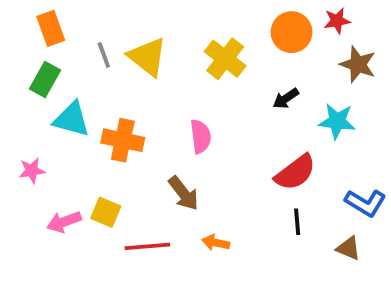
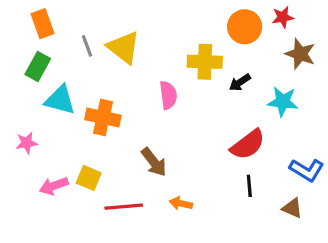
yellow cross: (225, 59) -> (205, 62), moved, turned -36
pink semicircle: (201, 136) -> (168, 95), moved

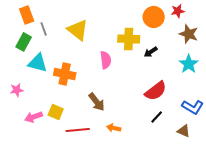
gray line: (87, 46) -> (44, 29), moved
cyan star: (283, 102) -> (189, 64), moved, turned 30
black line: (249, 186) -> (157, 117), turned 48

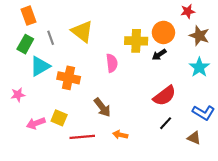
orange circle: (154, 17) -> (163, 32), moved
gray line: (44, 29) -> (51, 38), moved
cyan triangle: (38, 63) -> (40, 66), turned -45

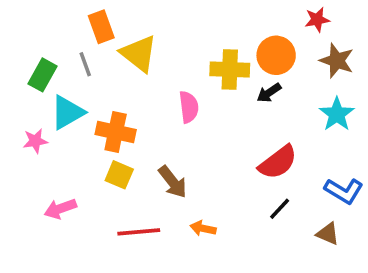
orange rectangle: (28, 16) -> (101, 27), moved
pink star: (18, 95) -> (35, 141), moved
yellow square: (59, 118) -> (119, 175), moved

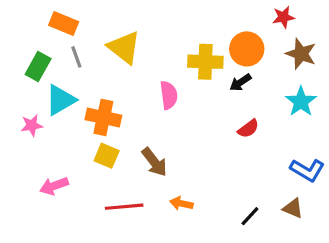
orange rectangle: (101, 27) -> (64, 23), moved, turned -48
red semicircle: (278, 162) -> (248, 129), moved, size x0.6
black line: (280, 209) -> (250, 216), moved

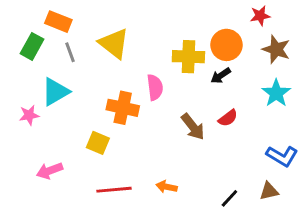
green rectangle: (38, 66) -> (32, 46), moved
orange cross: (103, 117) -> (123, 108), moved
brown arrow: (154, 162) -> (193, 127), moved
brown triangle: (293, 208) -> (269, 191), turned -36

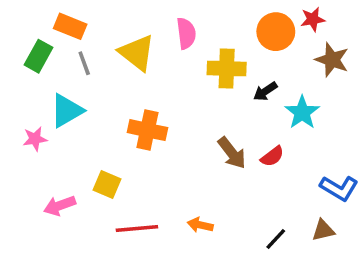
orange circle: (227, 45) -> (276, 32), moved
pink semicircle: (155, 87) -> (186, 33), moved
cyan star: (276, 93) -> (302, 112), moved
red semicircle: (228, 118) -> (272, 156), moved
yellow square: (98, 143) -> (107, 185), moved

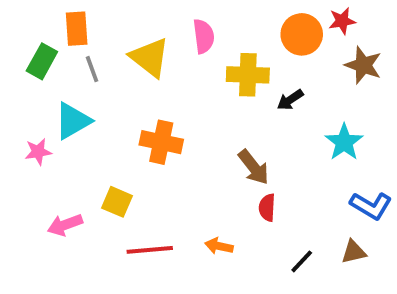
orange rectangle: (70, 26) -> (77, 29), turned 64
cyan star: (302, 112) -> (344, 142), moved
red semicircle: (272, 156) -> (267, 208), moved, turned 130

